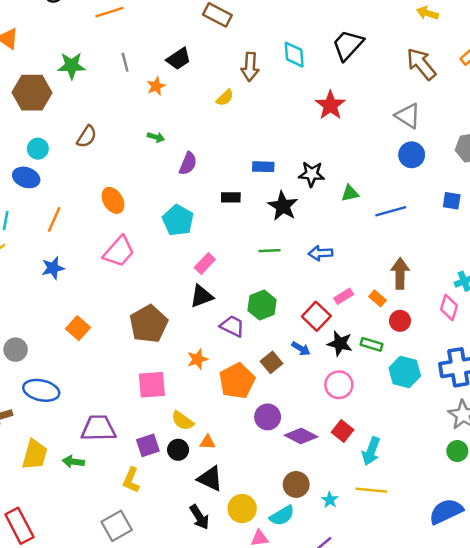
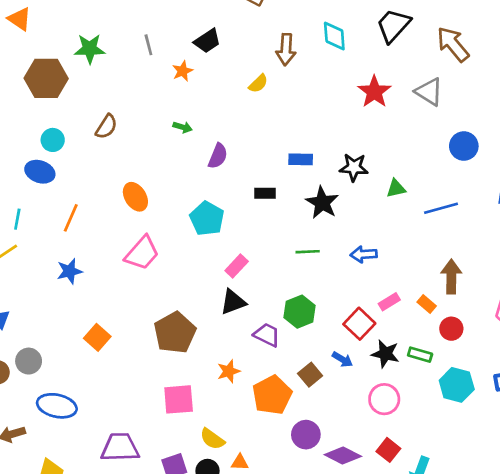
brown arrow: (421, 64) -> (453, 44), moved
gray triangle: (408, 116) -> (429, 92), moved

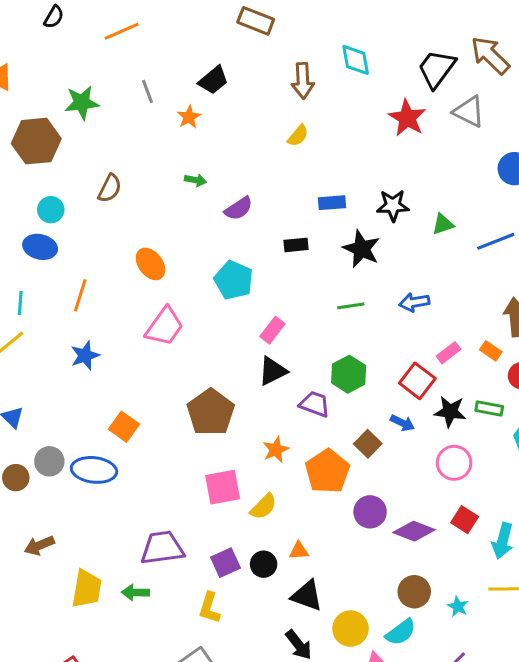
black trapezoid: (393, 25) -> (437, 69), moved
yellow semicircle: (258, 84) -> (298, 136), moved
purple semicircle: (218, 156) -> (239, 209), turned 40
blue ellipse: (57, 406) -> (94, 470), moved
yellow semicircle: (212, 439) -> (264, 507), moved, turned -75

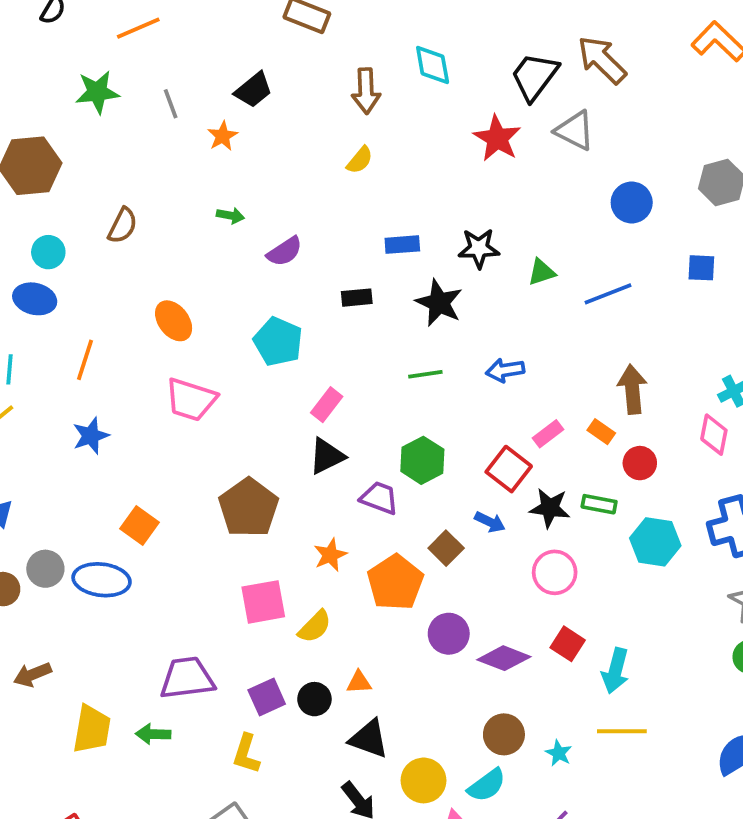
green star: (82, 103) -> (97, 92), moved
pink trapezoid: (165, 326) -> (191, 400), turned 72

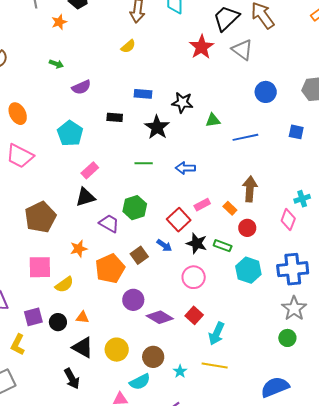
yellow circle: (424, 780) -> (117, 350), moved

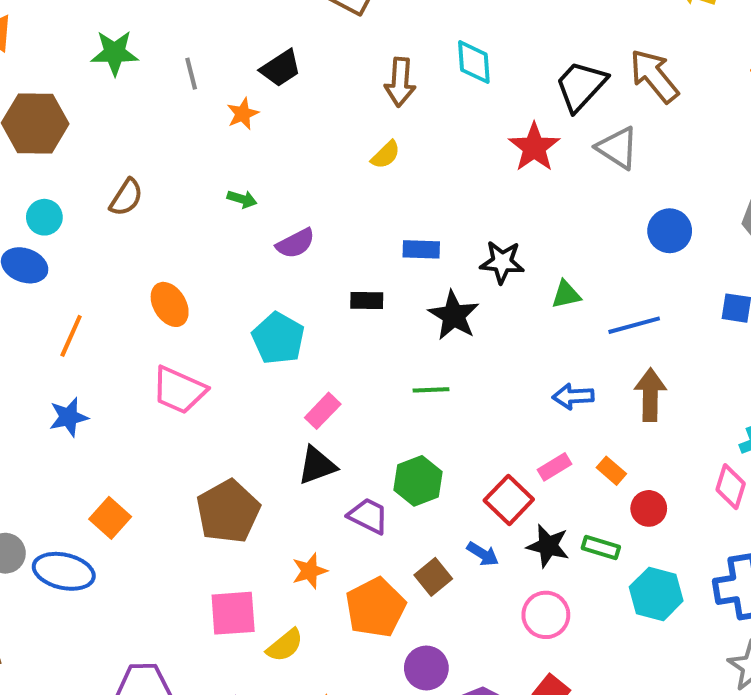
blue arrow: (185, 168) -> (573, 396), moved
brown arrow: (250, 189) -> (650, 395), moved

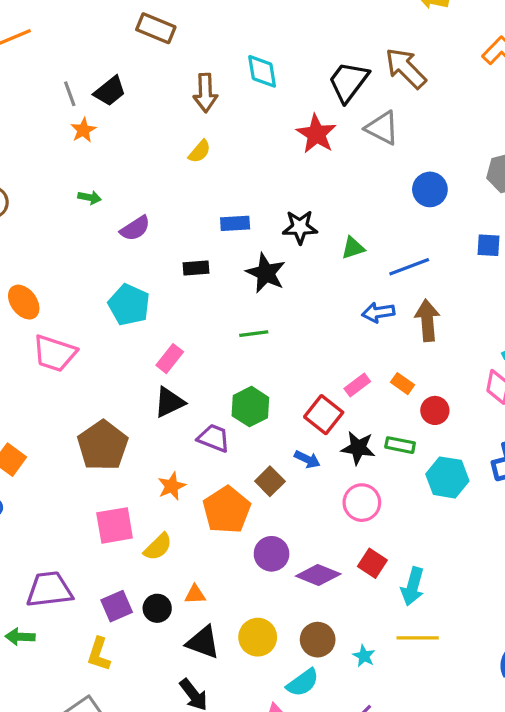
gray line: (191, 74) -> (70, 94), moved
orange ellipse: (170, 304) -> (24, 302), moved
blue arrow: (573, 396) -> (378, 312), moved

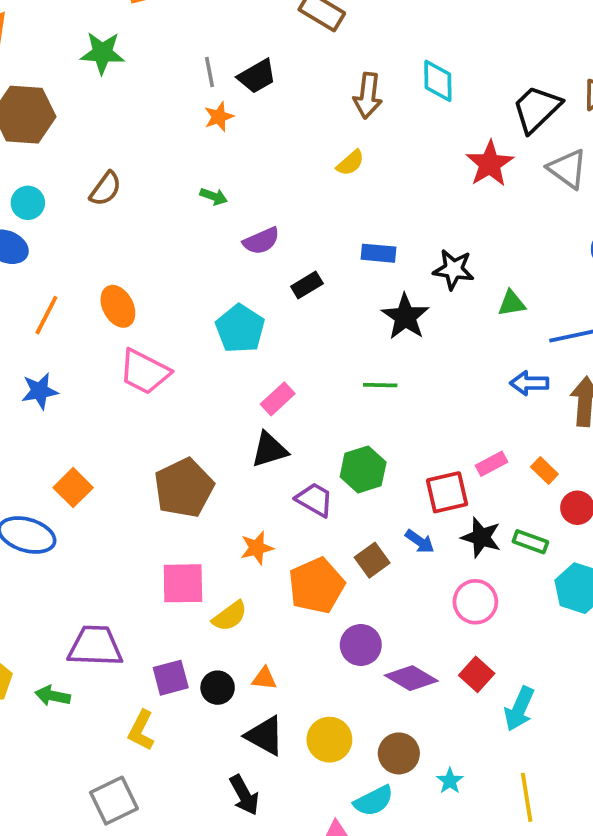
black rectangle: (196, 268) -> (307, 285), moved, turned -35
red square: (324, 415) -> (447, 492), turned 30
yellow line: (418, 638) -> (527, 797), moved, turned 72

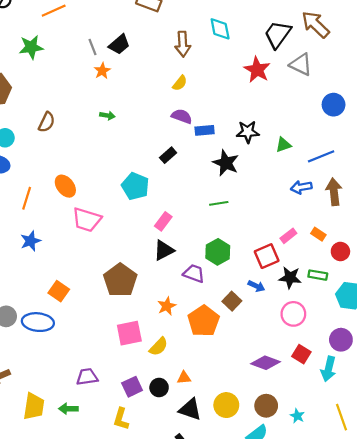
purple semicircle: (261, 241) -> (182, 116), moved, turned -126
purple circle: (361, 645) -> (341, 340), moved
purple trapezoid: (95, 646) -> (87, 377), size x0.7

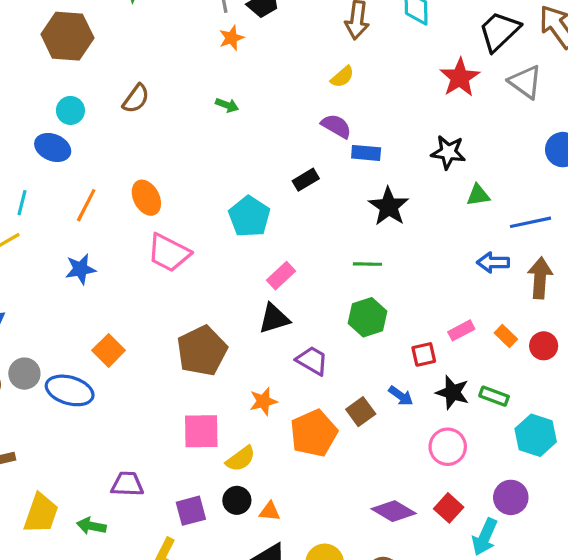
black star: (248, 132) -> (448, 152), moved
red circle: (340, 251) -> (544, 346), moved
green hexagon: (218, 252) -> (368, 317), moved
red square: (267, 256) -> (424, 354), size x0.7
black circle: (159, 387) -> (237, 500), moved

